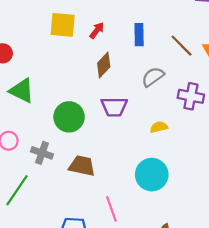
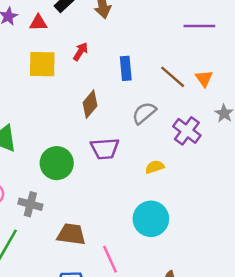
red arrow: (97, 30) -> (81, 52), moved
purple cross: (191, 96) -> (187, 131), turned 30
brown trapezoid: (82, 166) -> (71, 234), moved

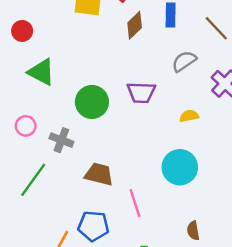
brown diamond: (90, 104) -> (135, 25), moved

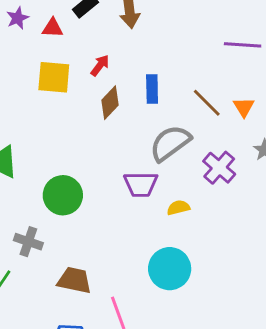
gray semicircle: (184, 61) -> (170, 143), size x1.4
purple trapezoid: (141, 93) -> (141, 184), moved

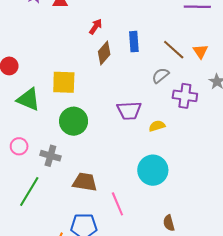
yellow square: (54, 77) -> (64, 82), moved
gray semicircle: (170, 143) -> (160, 76), moved, size x0.6
purple cross: (219, 168) -> (185, 96), turned -30

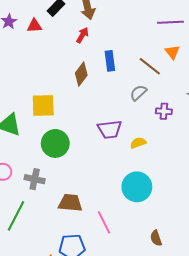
red arrow: (96, 27) -> (82, 35), moved
orange triangle: (200, 51) -> (172, 52), moved
purple cross: (185, 96) -> (164, 111), size x0.7

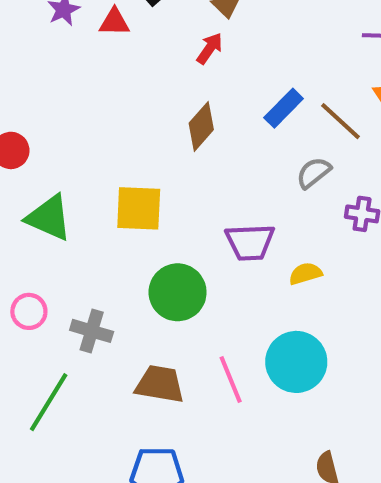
blue rectangle: (110, 61) -> (284, 108), moved, turned 48
yellow square: (43, 106) -> (139, 208), moved
green circle: (55, 143) -> (178, 292), moved
pink line: (104, 222) -> (231, 379), moved

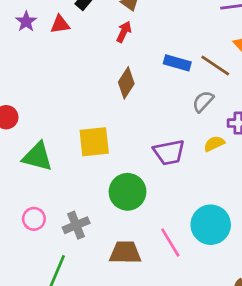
blue rectangle: (284, 108) -> (177, 63), turned 70
yellow semicircle: (305, 274) -> (214, 144), moved
gray cross: (92, 331) -> (76, 225), turned -30

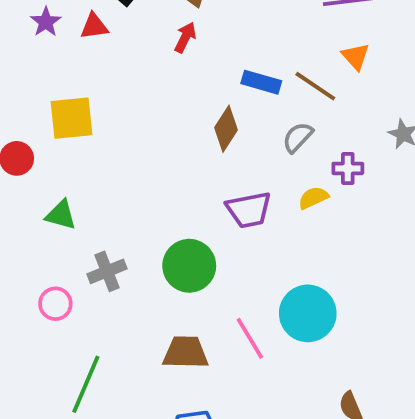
brown diamond: (126, 83) -> (226, 129), moved
yellow square: (94, 142) -> (72, 118), moved
green triangle: (37, 157) -> (61, 215), size x0.7
gray cross: (76, 225) -> (107, 271), moved

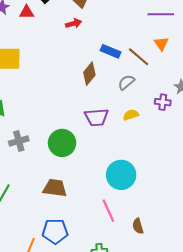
red arrow: (185, 37) -> (74, 23), turned 42
purple cross: (348, 168) -> (163, 102), moved
pink line: (250, 338) -> (108, 211), moved

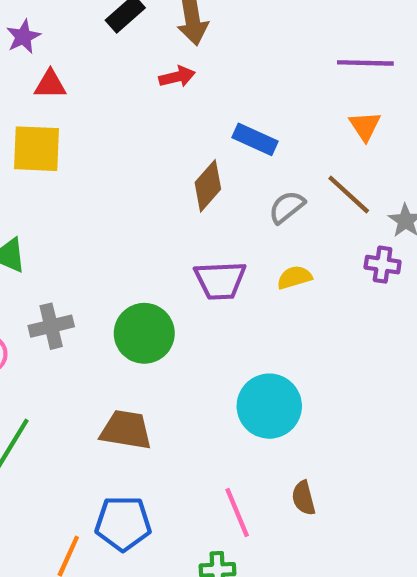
red triangle: (27, 12) -> (50, 84), moved
brown line: (139, 57) -> (349, 194), moved
purple cross: (163, 102) -> (383, 265), moved
pink line: (108, 211) -> (237, 512), moved
brown semicircle: (138, 226) -> (304, 498), moved

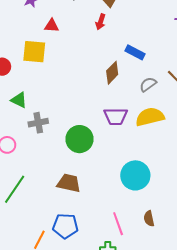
red arrow: (177, 77) -> (101, 22), turned 119
red triangle: (50, 84) -> (52, 26), moved
yellow semicircle: (294, 277) -> (150, 117), size x1.8
gray cross: (51, 326) -> (38, 123), moved

